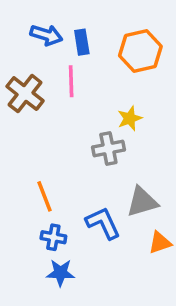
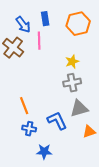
blue arrow: (46, 35) -> (23, 25), moved, turned 36
gray cross: (108, 149) -> (72, 83), moved
blue star: (61, 273) -> (44, 152), moved

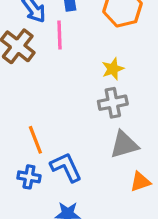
blue L-shape: (57, 121) -> (66, 167), moved
blue cross: (29, 129) -> (29, 177), moved

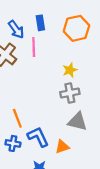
gray triangle: (124, 145) -> (78, 122), turned 30
orange triangle: (140, 182) -> (62, 147), moved

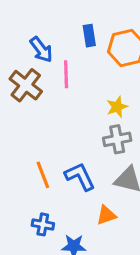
blue rectangle: (40, 23) -> (89, 36), moved
blue L-shape: (38, 137) -> (80, 176), moved
blue cross: (13, 143) -> (43, 224), moved

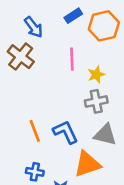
blue rectangle: (89, 36) -> (73, 16), turned 66
pink line: (66, 74) -> (72, 59), moved
orange triangle: (106, 215) -> (87, 164), size x1.6

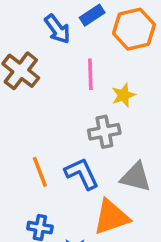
blue arrow: (33, 27) -> (57, 29), moved
gray cross: (96, 101) -> (104, 132), moved

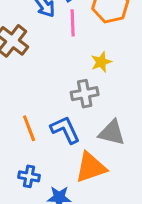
pink line: (90, 74) -> (73, 23), moved

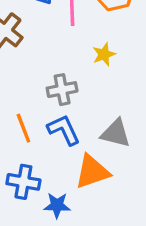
gray cross: (85, 94) -> (62, 90), moved
blue cross: (29, 176) -> (23, 182), size x1.4

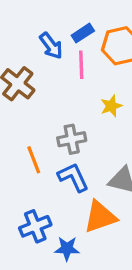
orange line: (23, 128) -> (34, 160), moved
blue cross: (23, 182) -> (35, 226), turned -32

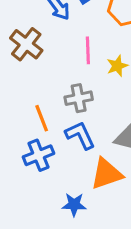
pink line: (81, 65) -> (88, 50), moved
blue cross: (35, 226) -> (39, 155), moved

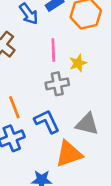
gray cross: (79, 98) -> (57, 84), moved

